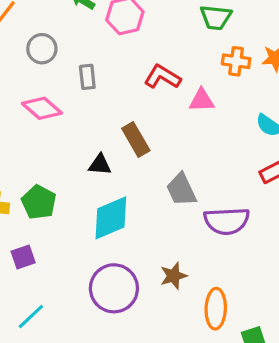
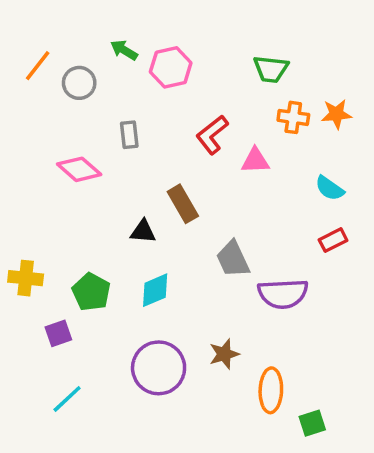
gray circle: (42, 49) -> (79, 83), moved
red L-shape: (162, 77) -> (212, 135), turned -69
green pentagon: (39, 202) -> (91, 292), moved
cyan diamond: (111, 218) -> (155, 290), size x0.7

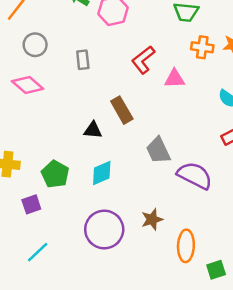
gray circle: (79, 83) -> (35, 45), moved
pink diamond: (79, 169) -> (28, 85), moved
purple semicircle: (283, 294) -> (195, 175), turned -150

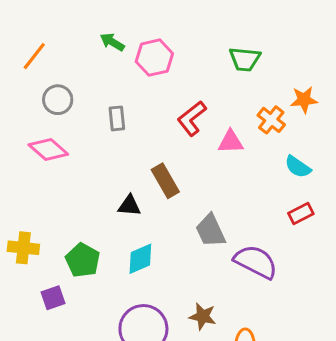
orange cross: (202, 47) -> (271, 120), moved, turned 30
brown star: (152, 219) -> (203, 316), turned 30

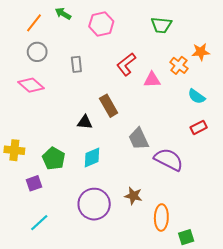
green arrow: (112, 42) -> (63, 14), moved
orange line: (34, 56) -> (34, 23), moved

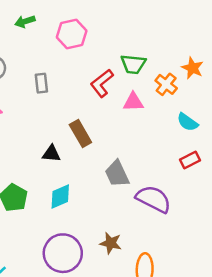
green arrow: (63, 14) -> (25, 21), turned -49
green trapezoid: (161, 25) -> (133, 64), moved
orange star: (201, 52) -> (193, 68), turned 30

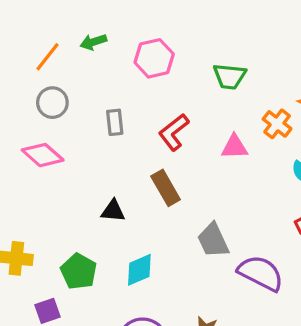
green trapezoid: (133, 64) -> (230, 76), moved
red L-shape: (102, 83) -> (174, 132), moved
black triangle: (51, 154) -> (113, 211), moved

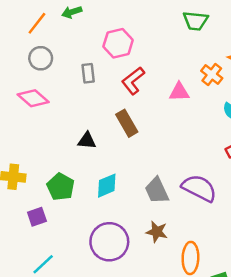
pink hexagon: (154, 58) -> (118, 43), moved
green trapezoid: (230, 76) -> (195, 21), moved
gray trapezoid: (213, 240) -> (157, 191), moved

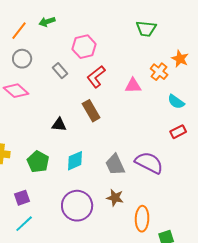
gray rectangle: (88, 73) -> (60, 71), turned -35
purple square: (37, 217) -> (22, 198), moved

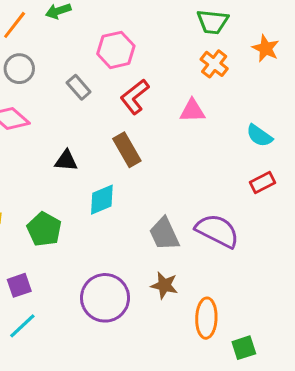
orange star: (180, 59) -> (266, 48), moved
orange cross: (159, 72) -> (214, 64), moved
black triangle: (59, 125) -> (66, 161), moved
cyan diamond: (75, 161) -> (102, 200), moved

